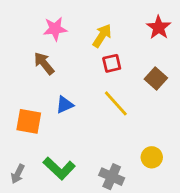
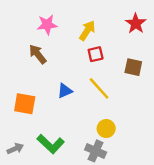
brown square: (156, 79) -> (133, 67), turned -30
blue triangle: (65, 105) -> (65, 91), moved
yellow circle: (152, 157) -> (106, 129), moved
gray arrow: (18, 174) -> (15, 149), turned -140

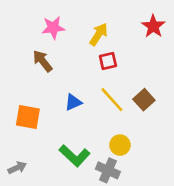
brown square: (133, 67) -> (144, 100), moved, turned 36
green L-shape: (51, 144) -> (75, 156), moved

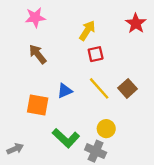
pink star: (53, 28) -> (35, 17), moved
orange square: (28, 117) -> (38, 105), moved

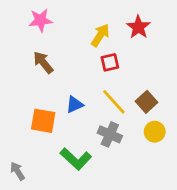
red star: (136, 23) -> (138, 27), moved
yellow circle: (106, 129) -> (155, 132), moved
gray arrow: (15, 149) -> (17, 171), turned -98
gray cross: (96, 151) -> (110, 134), moved

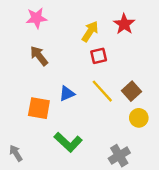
gray cross: (110, 134) -> (119, 156), moved, turned 35

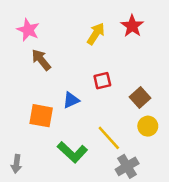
pink star: (37, 18) -> (28, 30), moved, turned 30
red square: (99, 56) -> (102, 81), moved
yellow line: (102, 91) -> (109, 138), moved
gray arrow: (16, 153) -> (16, 164), turned -140

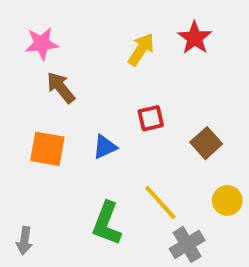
pink star: (28, 30) -> (42, 44), turned -30
orange square: (41, 116) -> (47, 149), moved
yellow circle: (148, 126) -> (227, 200), moved
green L-shape: (72, 152) -> (107, 223), turned 68

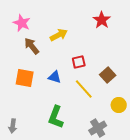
pink star: (42, 44) -> (22, 23), turned 30
yellow arrow: (141, 49) -> (59, 35), moved, turned 30
blue triangle: (105, 147) -> (55, 77), turned 40
yellow line: (160, 202) -> (84, 89), moved

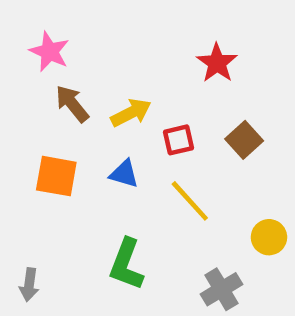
red star: (102, 20) -> (217, 63), moved
yellow arrow: (59, 35) -> (131, 113), moved
brown square: (108, 75) -> (244, 140), moved

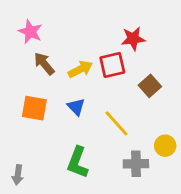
red star: (217, 63) -> (133, 39), turned 30
red square: (178, 140) -> (112, 65), moved, size x1.4
blue triangle: (124, 174) -> (76, 107), turned 30
gray cross: (221, 289) -> (136, 164), moved, turned 30

